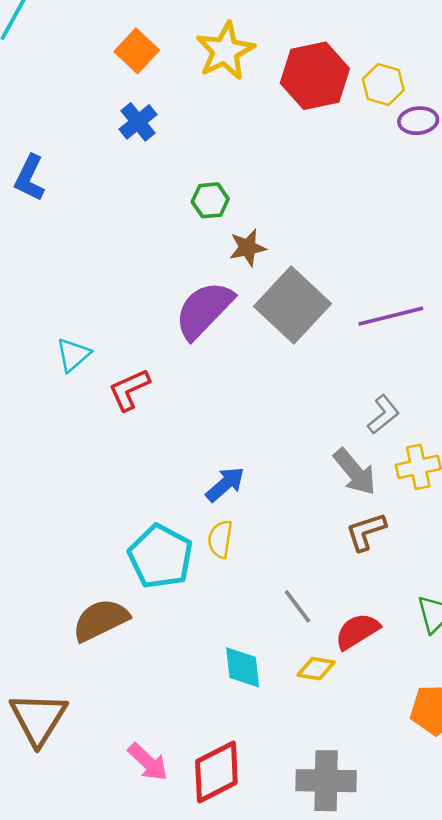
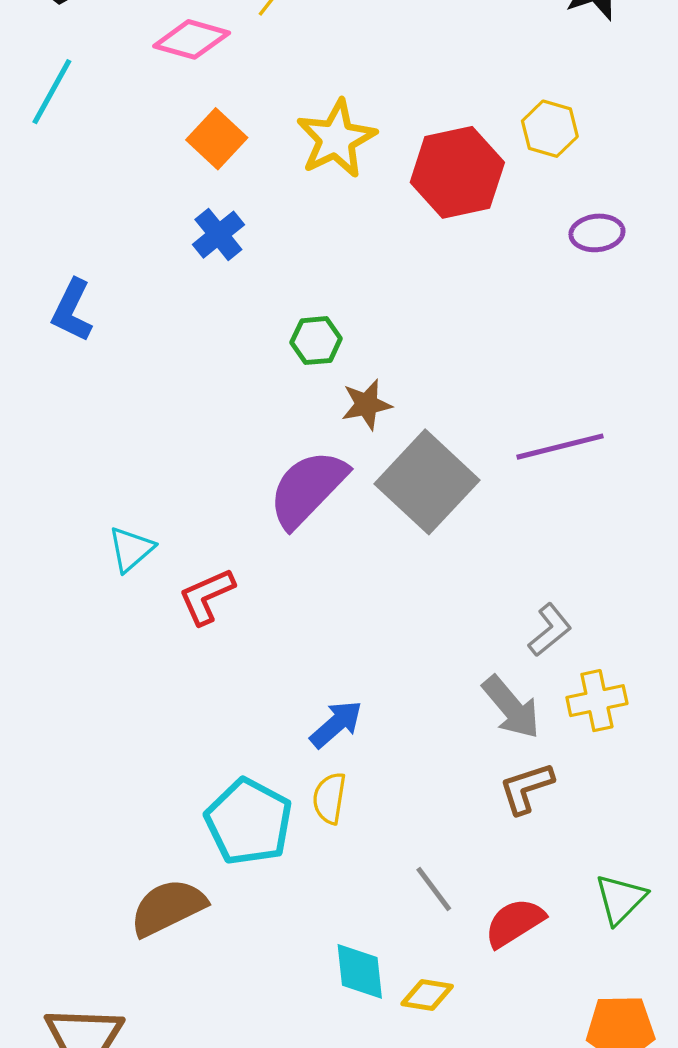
yellow hexagon: (383, 85) -> (550, 129), moved
purple line: (391, 316) -> (560, 447), moved
yellow diamond: (316, 669) -> (427, 995), moved

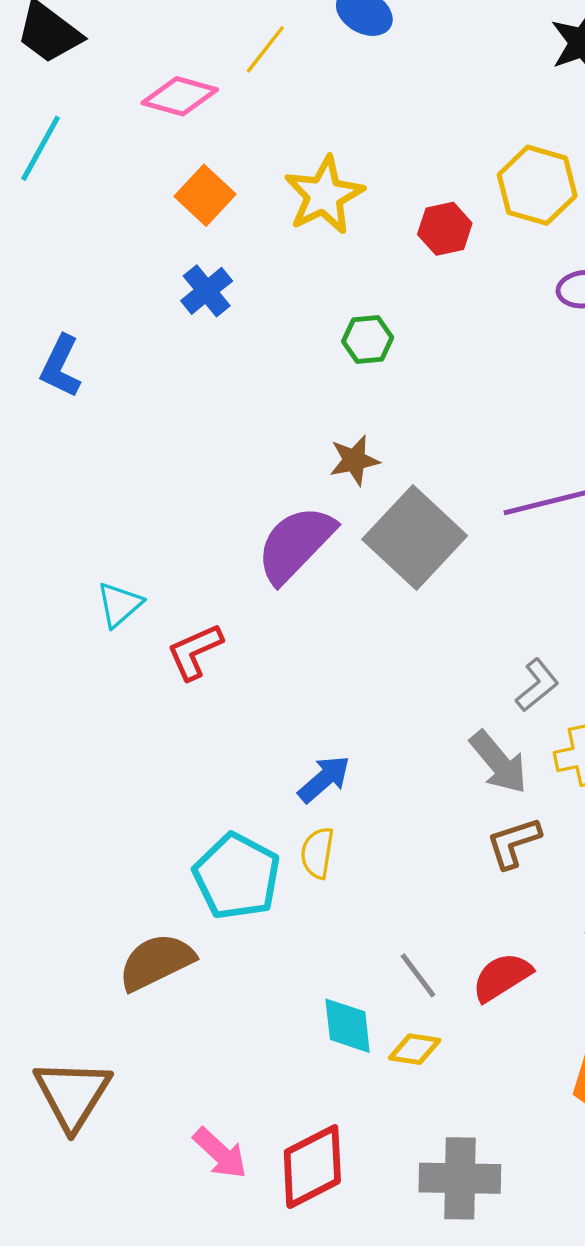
yellow hexagon: (550, 129) -> (537, 185), size x1.4
red hexagon: (457, 172) -> (445, 229), size x0.6
green hexagon: (316, 341) -> (368, 340), moved
gray line: (434, 889) -> (418, 975), moved

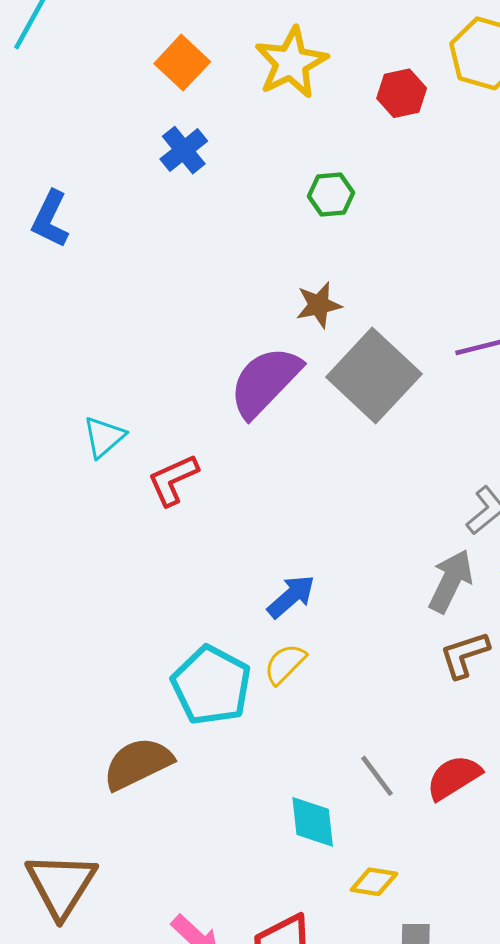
gray arrow: (499, 762) -> (451, 581), turned -114
yellow semicircle: (317, 853) -> (285, 664), turned 36
yellow diamond: (415, 1049) -> (374, 882), moved

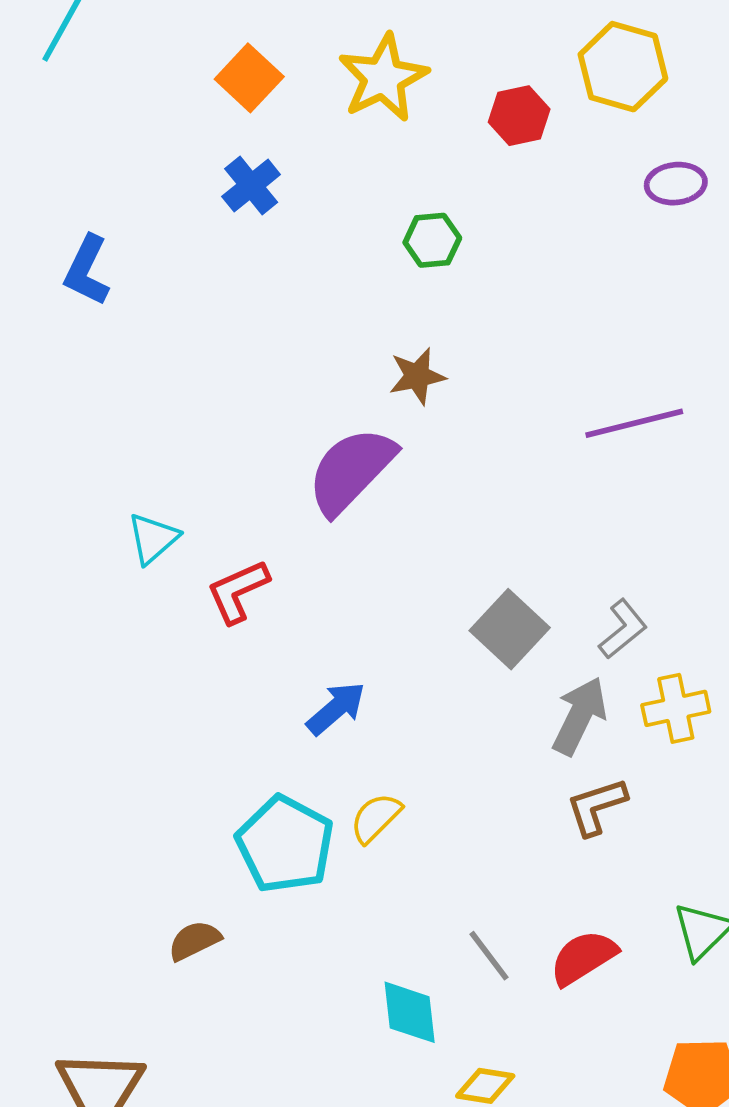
gray square: (374, 376) -> (510, 629), moved, size x0.7
blue arrow: (291, 596) -> (336, 708), moved
brown semicircle: (138, 764) -> (194, 941), size x0.6

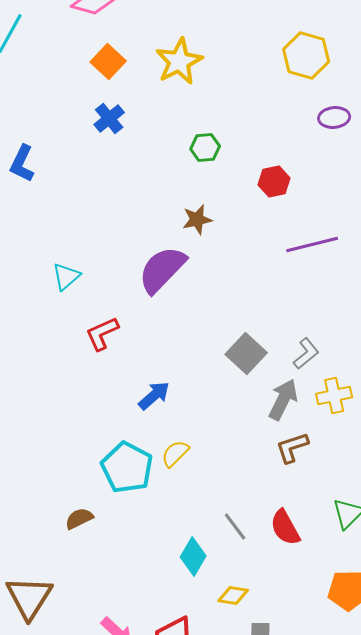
red hexagon: (519, 116) -> (274, 182), moved
cyan triangle: (153, 538) -> (66, 276), moved
red semicircle: (583, 958) -> (285, 528), turned -87
cyan diamond: (410, 1012) -> (193, 556), turned 36

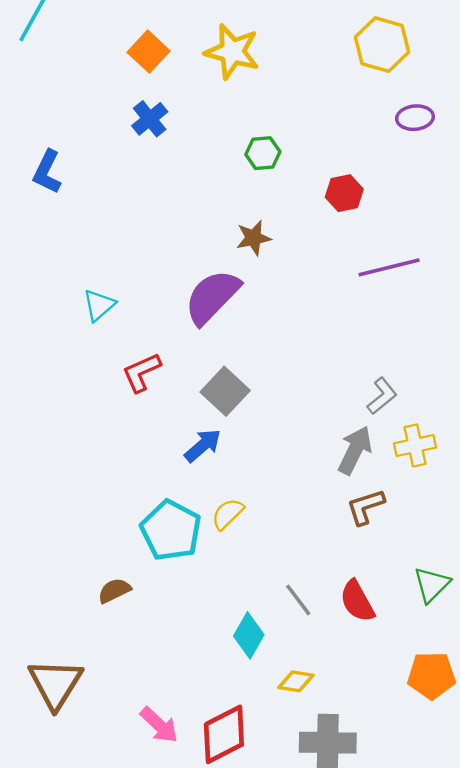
yellow star: (179, 62) -> (232, 52), turned -30
gray square: (246, 354) -> (225, 391), moved

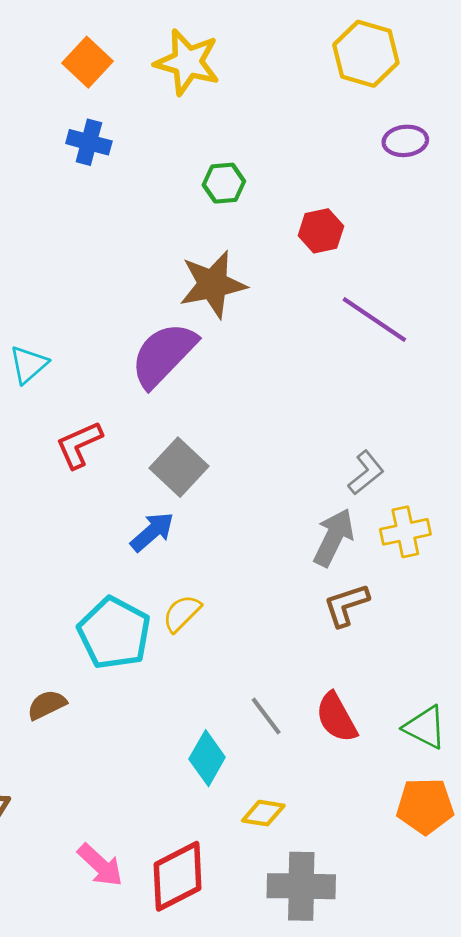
blue cross: (150, 119) -> (89, 142), turned -36
brown star: (253, 238) -> (213, 284), size x1.6
purple line: (389, 267) -> (374, 319), turned 48
green triangle: (432, 585) -> (425, 727), moved, turned -48

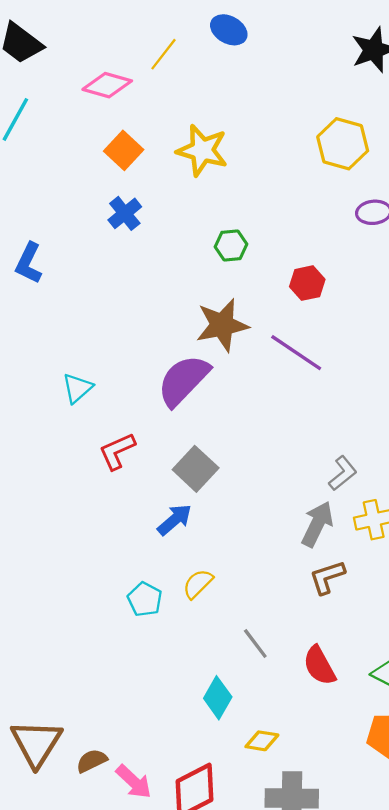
blue cross: (89, 142) -> (125, 213), turned 36
purple line: (374, 319) -> (296, 353), moved
cyan pentagon: (114, 633) -> (145, 599), size x0.6
brown semicircle: (47, 705) -> (92, 761), moved
gray line: (266, 716) -> (255, 644), moved

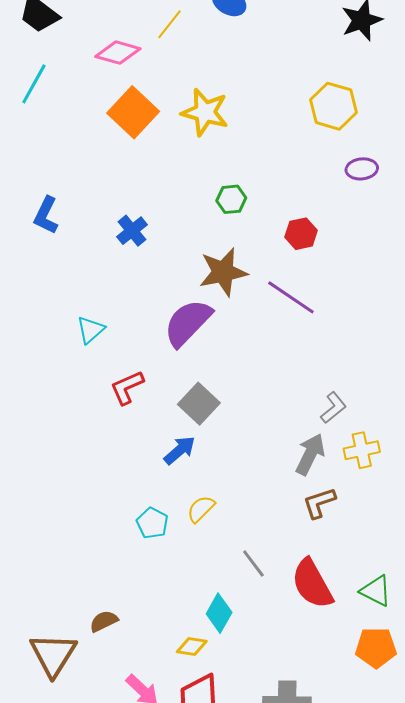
orange square: (124, 150) -> (133, 112), size x1.4
blue cross: (125, 213) -> (132, 231), moved
red semicircle: (319, 666) -> (312, 584), size x1.4
yellow diamond: (262, 741) -> (192, 646), moved
brown semicircle: (92, 761) -> (104, 621), moved

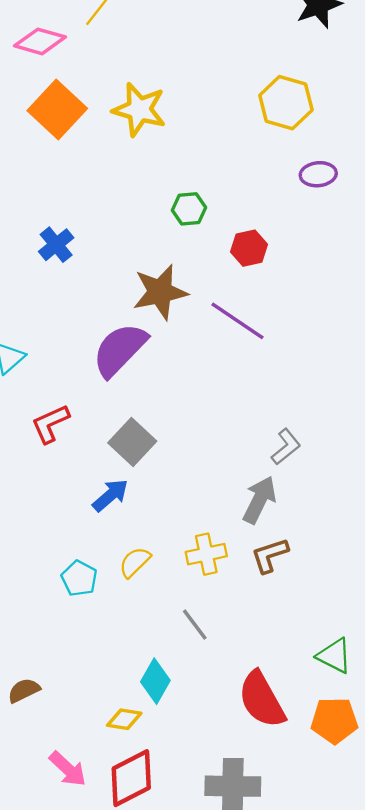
green hexagon: (231, 199) -> (189, 209), moved
yellow cross: (362, 450) -> (206, 554), moved
red semicircle: (312, 584) -> (262, 700), moved

